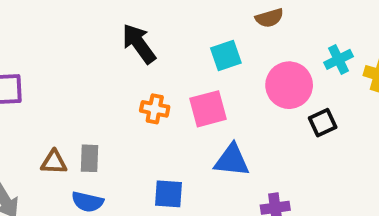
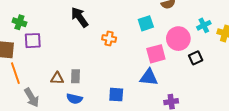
black arrow: (139, 44) -> (80, 17), moved
orange cross: (155, 109) -> (109, 39), moved
pink square: (208, 109) -> (156, 54), moved

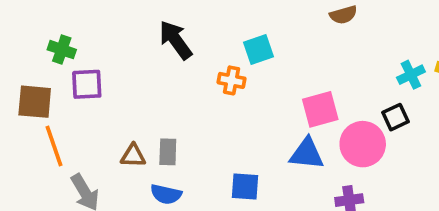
cyan square: (146, 23) -> (259, 50), moved
cyan cross: (204, 25) -> (411, 75), moved
pink circle: (178, 39) -> (363, 144), moved

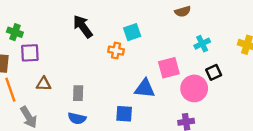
cyan cross: (411, 75) -> (202, 44), moved
blue triangle: (307, 154) -> (145, 88), moved
brown triangle: (133, 156) -> (44, 84), moved

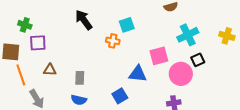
cyan cross: (202, 44) -> (188, 35), size x1.5
blue square: (124, 114) -> (120, 96), turned -35

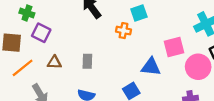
purple square: (38, 43) -> (41, 33), turned 30
orange line: (21, 75) -> (23, 68), turned 70
gray rectangle: (80, 78) -> (87, 61), moved

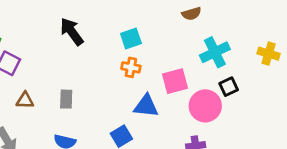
orange cross: (124, 31) -> (131, 67), moved

